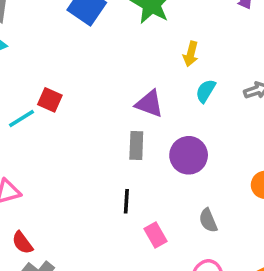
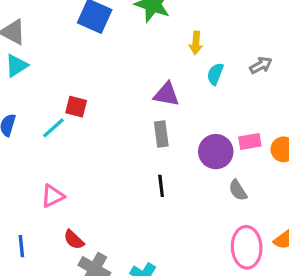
purple circle: (189, 155) -> (216, 152), moved
pink rectangle: (155, 235) -> (250, 142), moved, turned -60

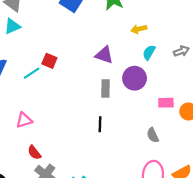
yellow arrow: (196, 43) -> (139, 29), turned 64
purple triangle: (167, 94) -> (104, 55), moved
purple circle: (216, 152) -> (135, 78), moved

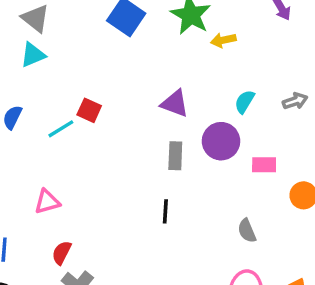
yellow arrow: (139, 29) -> (223, 40), moved
pink rectangle: (166, 103) -> (264, 165), moved
red semicircle: (34, 153) -> (62, 253), turned 64

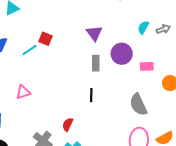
cyan semicircle: (245, 102) -> (143, 27), moved
purple triangle: (175, 104) -> (94, 33), turned 36
gray semicircle: (247, 231) -> (138, 105), size x1.6
red semicircle: (62, 253) -> (68, 124), moved

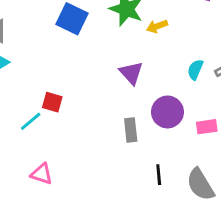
purple triangle: (94, 33) -> (131, 73), moved
pink triangle: (23, 92) -> (42, 174), moved, turned 42
black line: (91, 95) -> (159, 175), moved

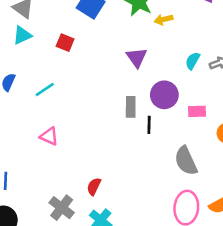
red square: (52, 102) -> (65, 43), moved
black line: (159, 175) -> (149, 125), moved

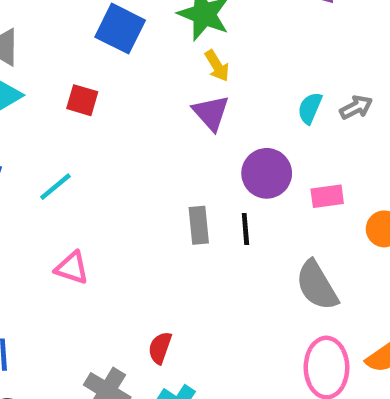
yellow arrow: (164, 19) -> (217, 66), moved, turned -102
gray rectangle: (131, 107) -> (199, 225), moved

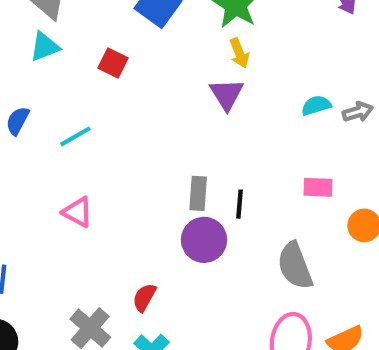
cyan semicircle: (310, 108) -> (316, 105), turned 40
purple circle: (267, 173) -> (204, 240), moved

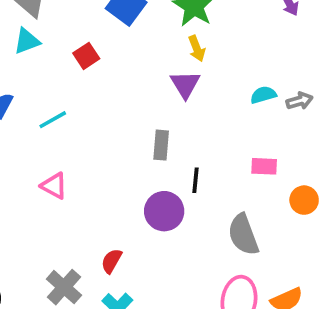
red square: (113, 63) -> (86, 56), turned 30
gray rectangle: (198, 193) -> (161, 145), moved

